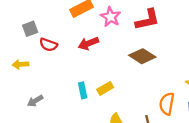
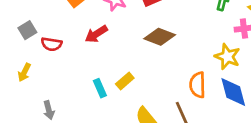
yellow arrow: (20, 64) -> (24, 72), turned -49
gray arrow: (35, 101) -> (49, 110), turned -63

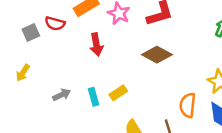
red arrow: (96, 34) -> (96, 44), turned -75
red semicircle: (51, 44) -> (55, 23), moved
gray arrow: (49, 110) -> (62, 95), moved, turned -108

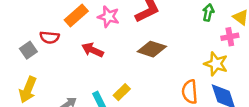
red arrow: (96, 44) -> (93, 50), turned 135
yellow arrow: (23, 73) -> (28, 90), size x1.5

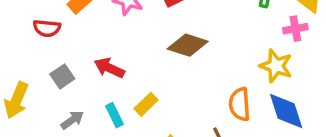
gray square: (28, 50) -> (62, 76), moved
red arrow: (93, 50) -> (109, 68), moved

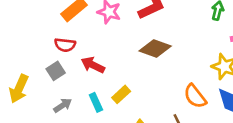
red semicircle: (47, 28) -> (65, 45), moved
orange semicircle: (240, 104) -> (195, 96), turned -35

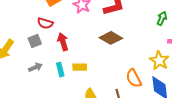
red arrow: (93, 65) -> (63, 42), turned 36
yellow rectangle: (121, 94) -> (80, 67), turned 32

